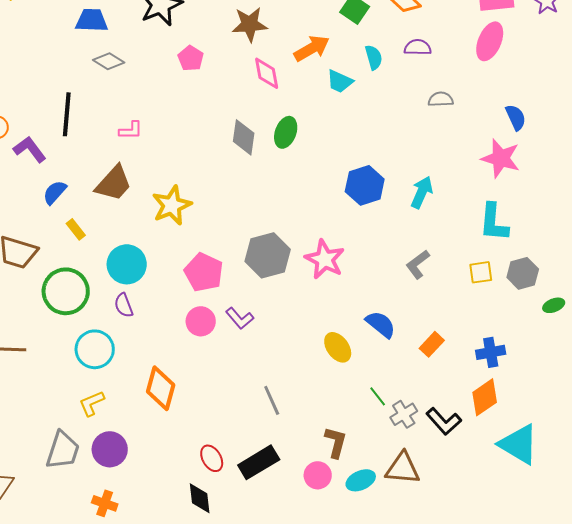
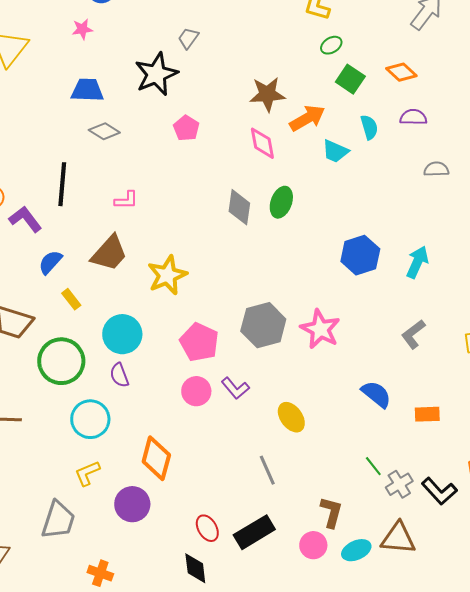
brown star: (250, 24) -> (267, 94), moved
orange rectangle: (432, 344) -> (427, 414), turned 45
yellow ellipse: (338, 347) -> (291, 417), moved
purple circle: (110, 449) -> (132, 504), moved

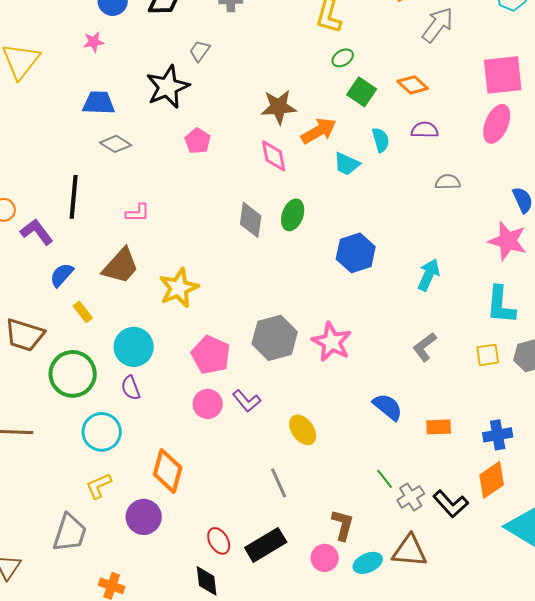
blue hexagon: (360, 255) -> (356, 253), moved

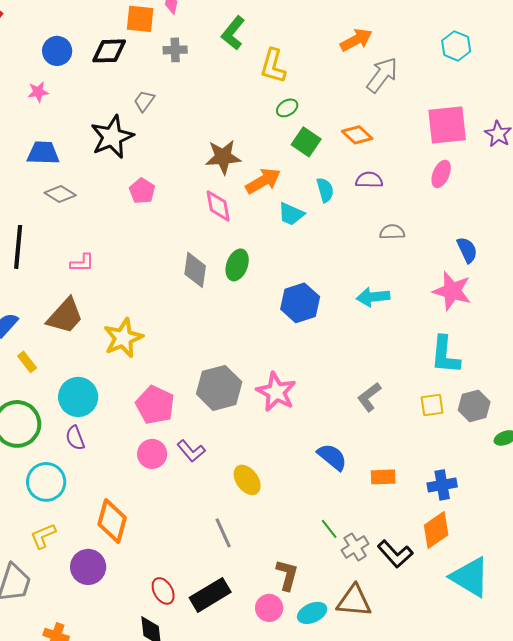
pink ellipse: (497, 124) -> (441, 174), size x0.7
cyan arrow: (429, 275) -> (373, 297), moved, turned -120

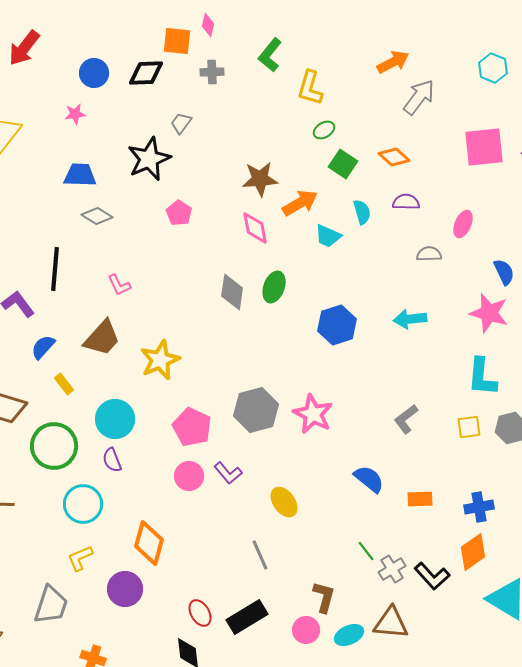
pink ellipse: (441, 174) -> (463, 224), moved
pink L-shape: (82, 263) -> (119, 285), turned 65

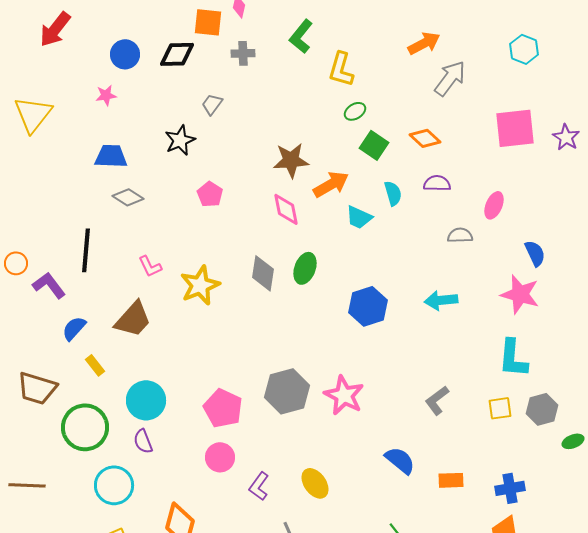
black star: (149, 159) -> (180, 140), size x0.7
yellow star: (160, 360) -> (200, 285), moved
purple L-shape: (228, 473) -> (259, 486), moved, turned 76

